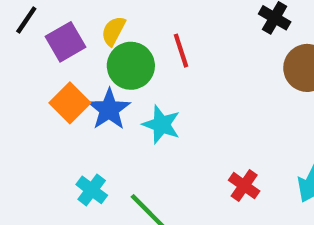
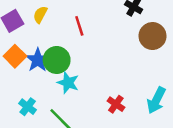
green circle: (131, 66) -> (57, 60), moved
cyan star: (161, 125) -> (68, 83), moved

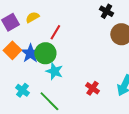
yellow semicircle: (40, 15) -> (32, 17), turned 32
red line: (79, 26) -> (55, 32), moved, turned 49

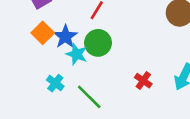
green circle: (45, 53) -> (98, 43), moved
cyan star: (54, 71) -> (77, 54), moved

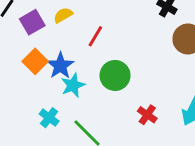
green circle: (98, 43) -> (115, 75), moved
cyan star: (77, 54) -> (73, 85), turned 30

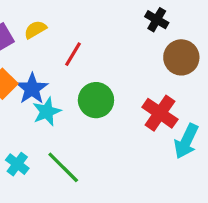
red cross: (147, 115) -> (160, 113), moved, size x1.5
cyan cross: (49, 118) -> (17, 164), moved

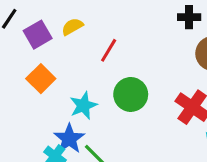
black cross: (157, 20) -> (189, 17), turned -30
blue star: (32, 89) -> (69, 139), moved

